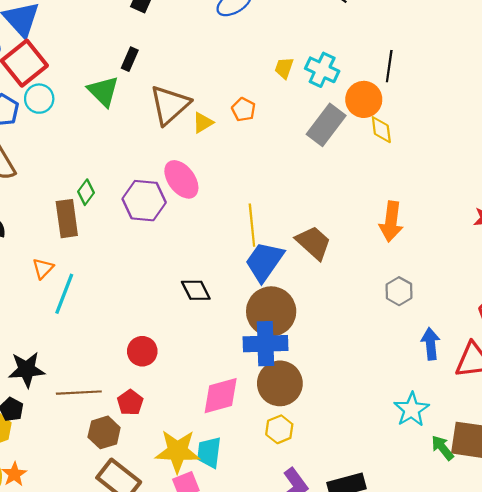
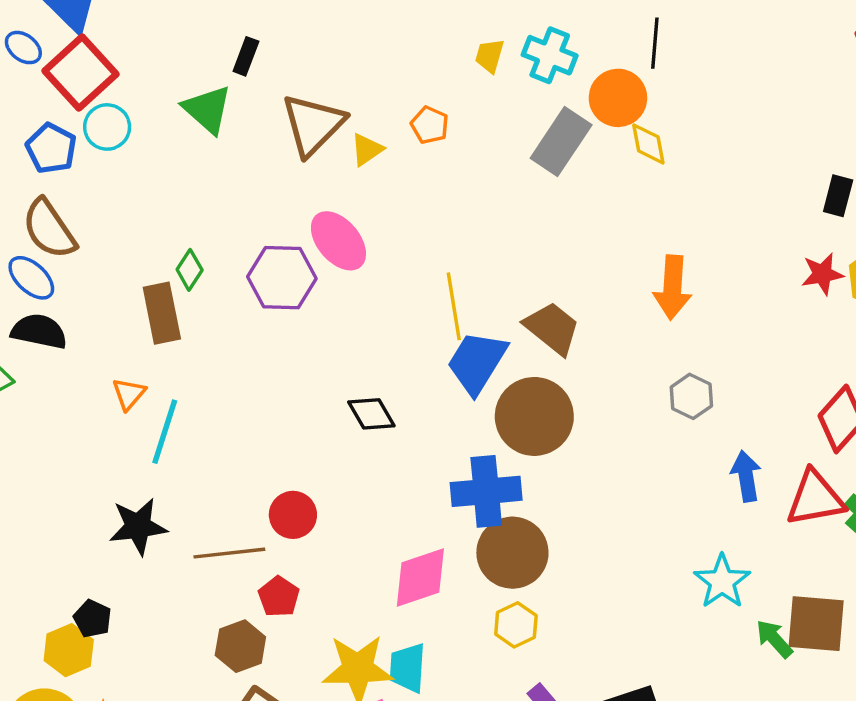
brown circle: (271, 311) -> (534, 416), moved
black star: (27, 369) -> (138, 526), moved
brown line: (79, 393) -> (229, 553), moved

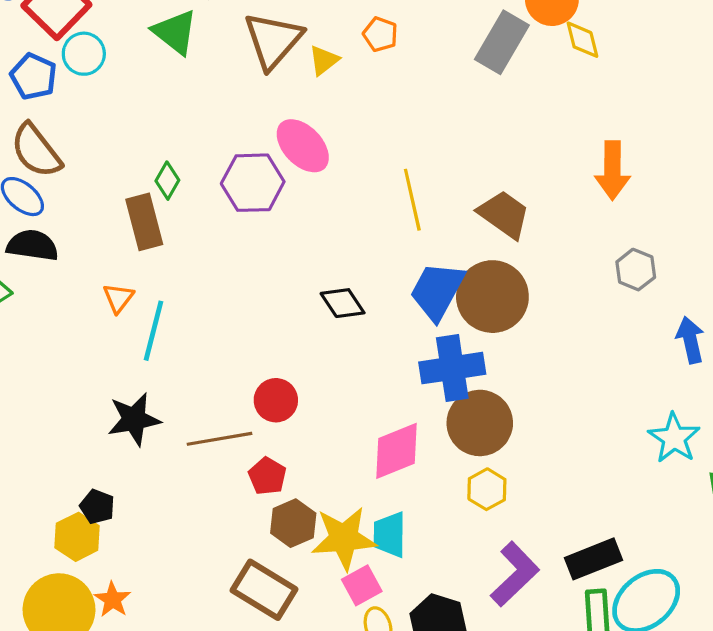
blue trapezoid: (477, 362) -> (437, 291), moved
brown hexagon: (240, 646) -> (293, 523), moved

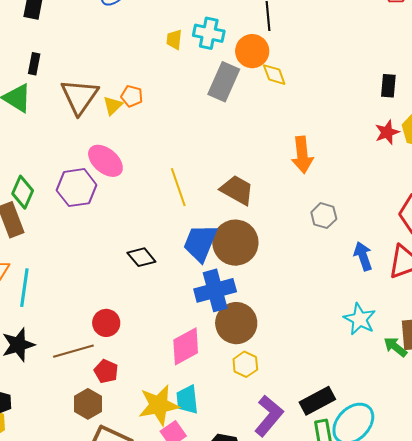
orange pentagon: (380, 34) -> (132, 96), moved
green diamond: (167, 181) -> (23, 192), size x1.4
brown hexagon: (293, 523) -> (88, 404), moved

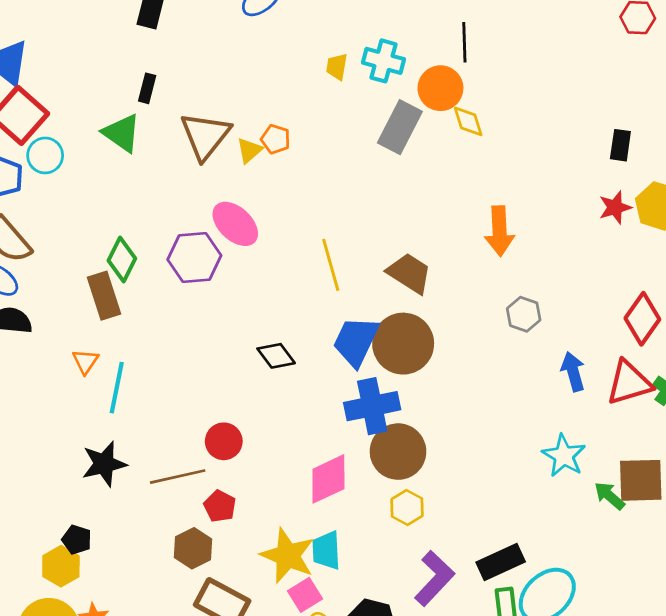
yellow star: (159, 405) -> (288, 556), turned 30

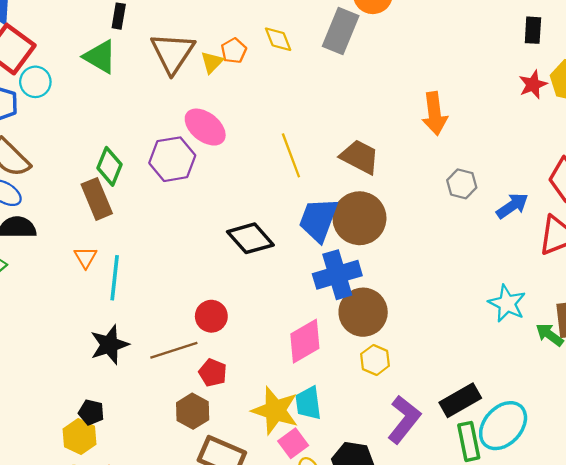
yellow diamond: (468, 121) -> (278, 39), moved
orange pentagon: (276, 139) -> (234, 51), turned 30
black diamond: (276, 356) -> (250, 238), size x1.4
blue arrow: (573, 372) -> (512, 206), moved, turned 76

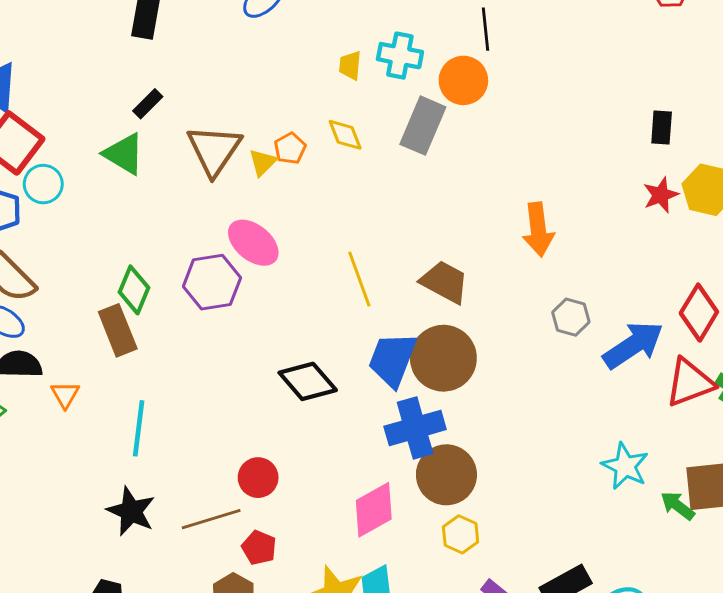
black rectangle: (119, 16) -> (148, 104), turned 35
blue arrow: (512, 206) -> (633, 345), size x1.5
orange triangle: (86, 257) -> (65, 395), moved
black star: (109, 345) -> (131, 511), turned -30

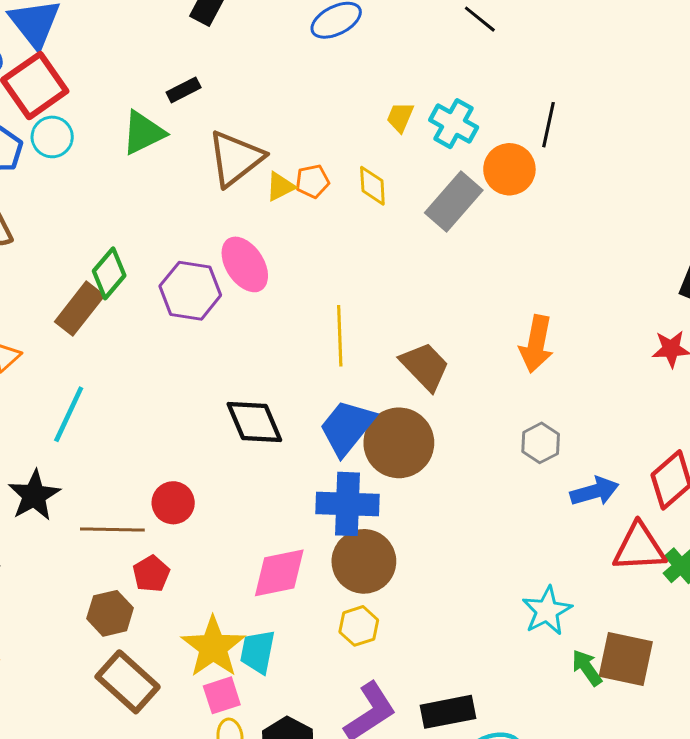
green triangle: (124, 154) -> (143, 133), turned 45
brown rectangle: (118, 330) -> (80, 309), turned 42
blue arrow: (633, 345) -> (594, 491), size x0.7

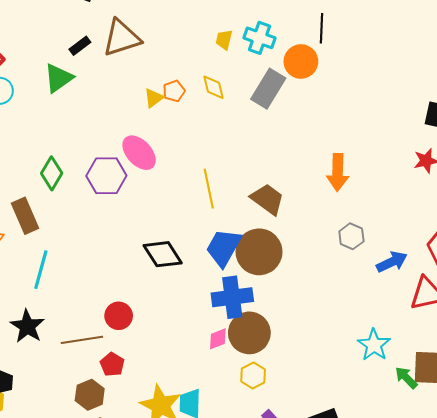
brown triangle: (235, 158) -> (122, 38), moved, turned 30
brown rectangle: (80, 309) -> (25, 216), moved, turned -52
pink diamond: (279, 573) -> (218, 339), moved, size x0.6

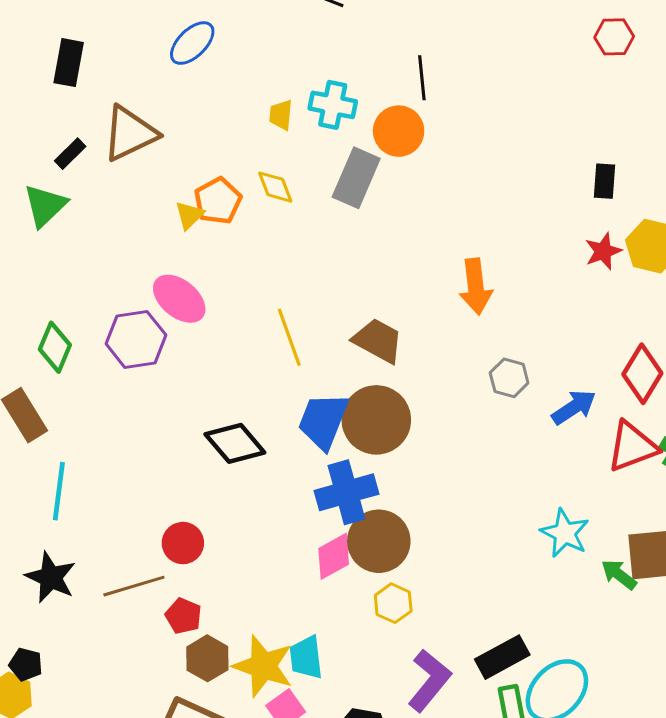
orange pentagon: (174, 91) -> (218, 201), size x1.4
pink diamond: (218, 339) -> (334, 556), size x1.4
brown hexagon: (90, 395) -> (207, 658), moved

